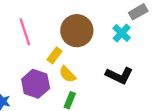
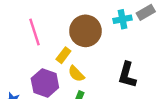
cyan cross: (122, 33) -> (123, 19), moved, turned 36
black L-shape: (119, 75) -> (127, 75), turned 80

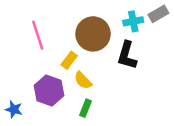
black L-shape: (127, 75) -> (127, 55), moved

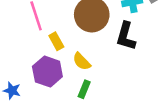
yellow rectangle: (69, 60) -> (56, 41), moved, turned -66

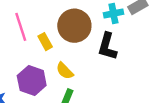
yellow rectangle: (56, 41) -> (45, 42), moved

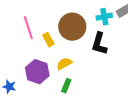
yellow semicircle: (65, 71) -> (64, 64), turned 105

